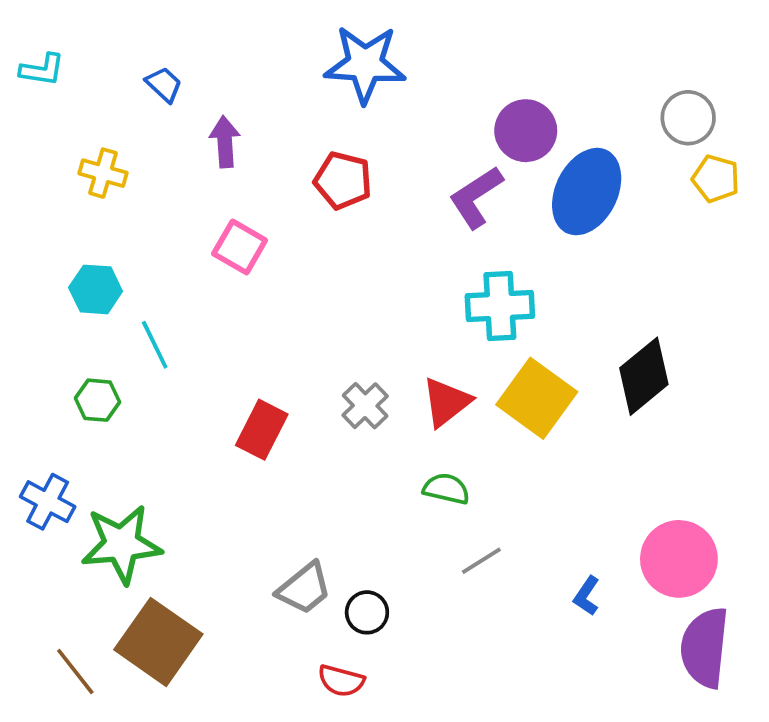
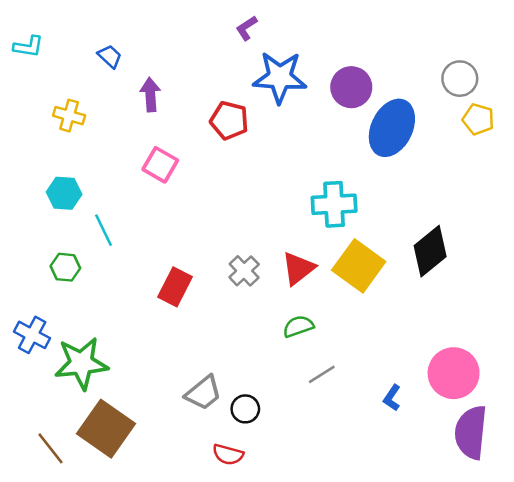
blue star: (365, 64) -> (280, 77), moved
purple L-shape: (476, 197) -> (247, 28), moved, size x0.6
green semicircle: (446, 489) -> (298, 326), turned -32

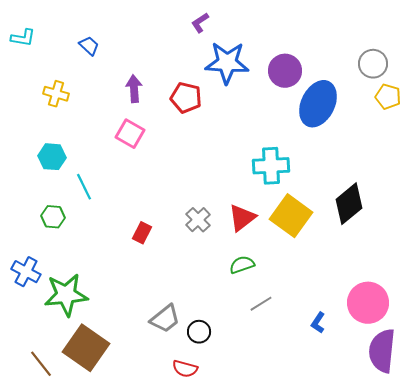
purple arrow: (150, 95) -> (134, 89), moved
red rectangle: (175, 287) -> (142, 233), size x0.7

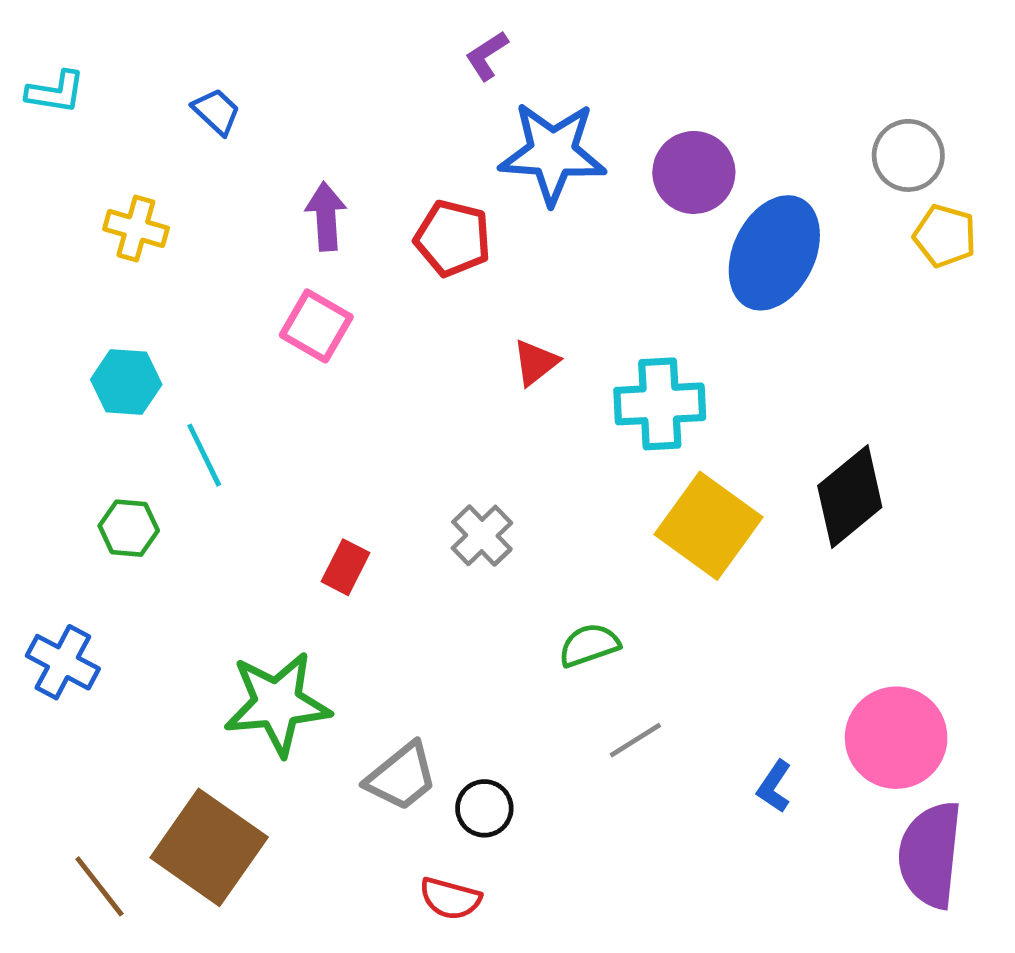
red triangle: (242, 218) -> (536, 363), moved, size x0.7
green star: (66, 295) -> (277, 704), moved

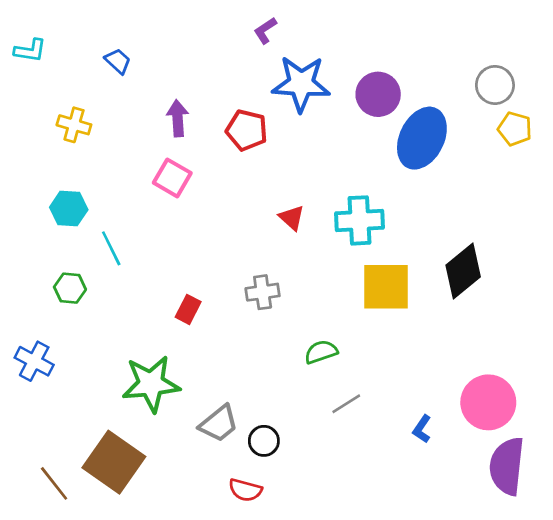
red triangle: (536, 363) -> (292, 218), moved, turned -40
yellow square: (708, 526) -> (386, 287), turned -36
gray cross: (482, 535) -> (263, 292), turned 36

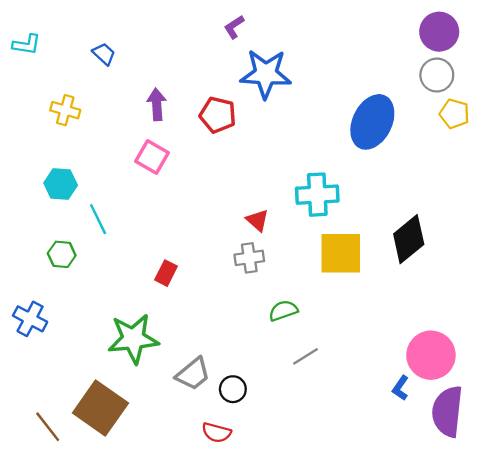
purple circle: (378, 94) -> (439, 32), moved
red triangle: (292, 218) -> (257, 220), moved
gray cross: (263, 292) -> (249, 258), moved
blue L-shape: (422, 429) -> (400, 388), moved

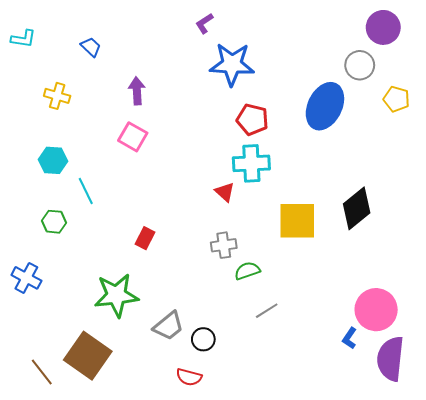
gray circle: (437, 75) -> (360, 65), moved
red pentagon: (218, 115) -> (252, 119), moved
cyan cross: (317, 195) -> (251, 163), moved
gray cross: (249, 258) -> (224, 245), moved

